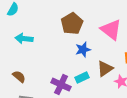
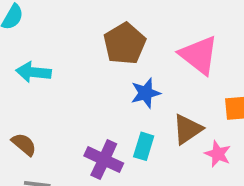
cyan rectangle: (82, 78) -> (144, 146), turned -48

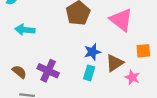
blue star: (146, 93) -> (92, 52), moved
purple cross: (104, 160) -> (48, 71), moved

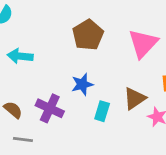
pink triangle: (121, 20) -> (143, 43), turned 35
blue star: (92, 52) -> (82, 84), moved

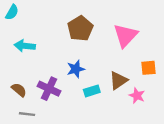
cyan rectangle: (102, 111) -> (92, 91), turned 56

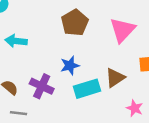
cyan rectangle: (92, 91) -> (87, 89), size x1.5
pink star: (137, 96) -> (135, 108), moved

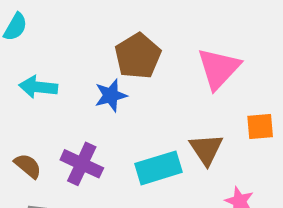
blue star: (70, 65) -> (111, 95), moved
brown triangle: (115, 78) -> (206, 149), turned -30

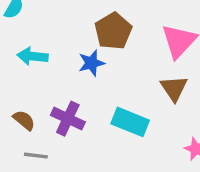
brown triangle: (206, 149) -> (174, 88), moved
cyan rectangle: (159, 168) -> (130, 122), turned 39

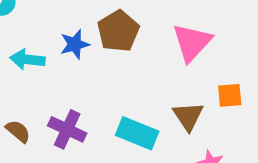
blue star: (91, 63) -> (75, 44), moved
brown triangle: (174, 88) -> (188, 116), moved

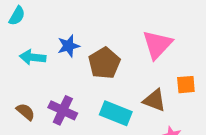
brown pentagon: (118, 31) -> (104, 63), moved
brown triangle: (188, 116) -> (154, 100), turned -35

